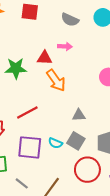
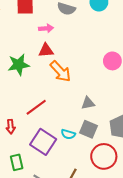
pink arrow: (65, 46) -> (46, 28), moved
purple square: (30, 147) -> (43, 142), turned 35

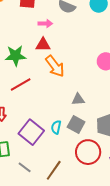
red line: (36, 107) -> (21, 84), moved
cyan semicircle: (68, 134) -> (56, 127), turned 80

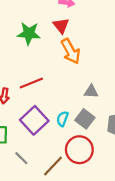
red triangle: (43, 45) -> (61, 26), turned 42
red line: (21, 84) -> (31, 83), moved
red circle: (88, 152) -> (79, 150), moved

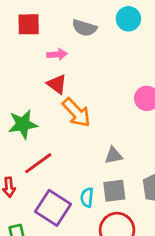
green star: (29, 33) -> (23, 124), moved
gray square: (85, 119) -> (114, 191), turned -30

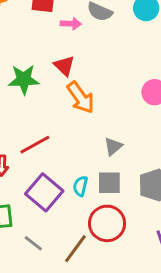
pink arrow: (57, 54) -> (71, 24), moved
green star: (23, 124) -> (24, 79), moved
gray triangle: (114, 155) -> (113, 146), turned -36

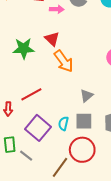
gray line: (33, 243) -> (26, 156), moved

